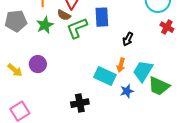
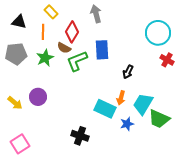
black cross: (80, 103) -> (80, 136), turned 30

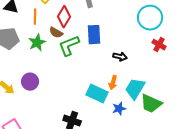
black arrow: (128, 72) -> (120, 57), turned -104

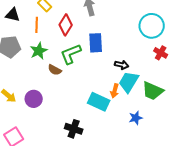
brown semicircle: (56, 33) -> (55, 70), moved
purple circle: (30, 82) -> (34, 99), moved
cyan trapezoid: (135, 89) -> (129, 82), moved
green trapezoid: (151, 104) -> (153, 91), moved
blue star: (119, 109) -> (136, 118), moved

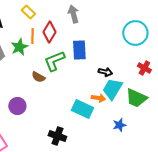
orange line: (37, 25) -> (32, 36), moved
green star: (39, 51) -> (19, 47), moved
red cross: (161, 53) -> (144, 68), moved
orange arrow: (115, 91) -> (98, 98), turned -96

